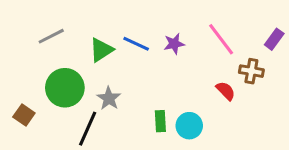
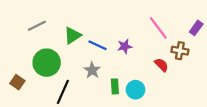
blue line: (136, 44) -> (98, 45), moved
purple star: (174, 44) -> (125, 46), moved
gray star: (109, 98) -> (92, 70), moved

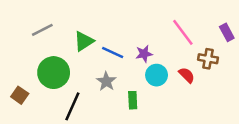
purple rectangle: (196, 28) -> (227, 32), turned -64
cyan circle: (135, 90) -> (157, 75), moved

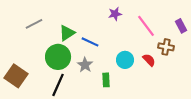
purple star: (144, 54) -> (115, 14), moved
green circle: (54, 73) -> (58, 57), moved
brown square: (20, 95) -> (16, 76), size x1.6

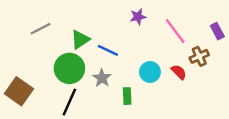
brown cross: (166, 47) -> (199, 56), turned -35

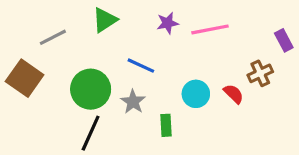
purple star: (138, 17) -> (168, 23), moved
pink line: (175, 31) -> (210, 29), moved, turned -64
green triangle: (80, 40) -> (105, 20), moved
brown square: (19, 91) -> (25, 78), moved

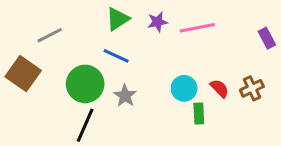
green triangle: (105, 20) -> (118, 19), moved
blue line: (141, 66) -> (116, 56), moved
brown cross: (260, 73) -> (252, 88), moved
green rectangle: (166, 125) -> (199, 113), moved

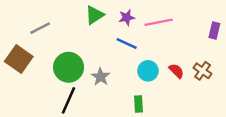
purple rectangle: (267, 38) -> (214, 31), turned 42
blue line: (116, 56) -> (127, 44), moved
brown cross: (252, 88) -> (203, 71), turned -30
green rectangle: (199, 113) -> (138, 104), moved

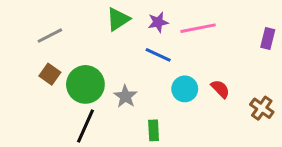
brown square: (19, 59) -> (50, 74), moved, size x0.6
brown cross: (203, 71) -> (262, 108), moved
green rectangle: (138, 104) -> (154, 130), moved

